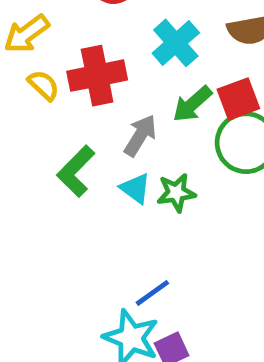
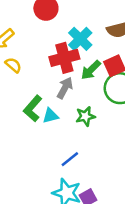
red cross: (97, 76) -> (64, 58), moved
cyan triangle: (135, 188) -> (50, 116), moved, turned -48
blue line: (152, 293) -> (70, 159), moved

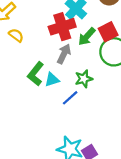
blue line: (70, 159) -> (70, 98), moved

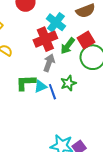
green L-shape: (36, 74) -> (26, 83), turned 55
blue line: (70, 98) -> (52, 92), moved, turned -63

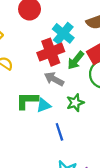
gray arrow: (49, 63) -> (54, 79), turned -84
blue line: (52, 92) -> (59, 132), moved

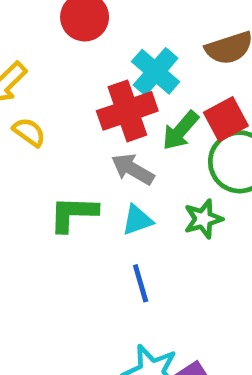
green star: (75, 103) -> (203, 219), moved
cyan triangle: (44, 105) -> (137, 220), moved

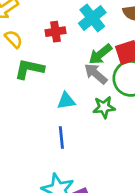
red cross: (127, 111) -> (55, 32), moved, size x0.6
gray arrow: (133, 169) -> (96, 74), moved
green L-shape: (73, 214) -> (29, 69), moved

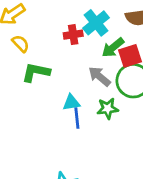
red cross: (55, 32) -> (73, 35), moved
green arrow: (100, 54) -> (113, 48), moved
blue line: (61, 137) -> (77, 118), moved

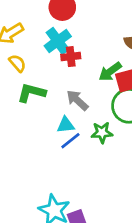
cyan cross: (96, 23) -> (58, 41), moved
gray arrow: (100, 76) -> (77, 100), moved
blue line: (77, 118) -> (70, 141), turned 55

